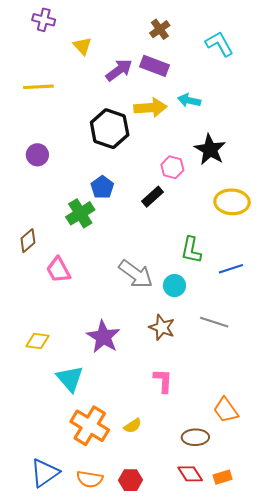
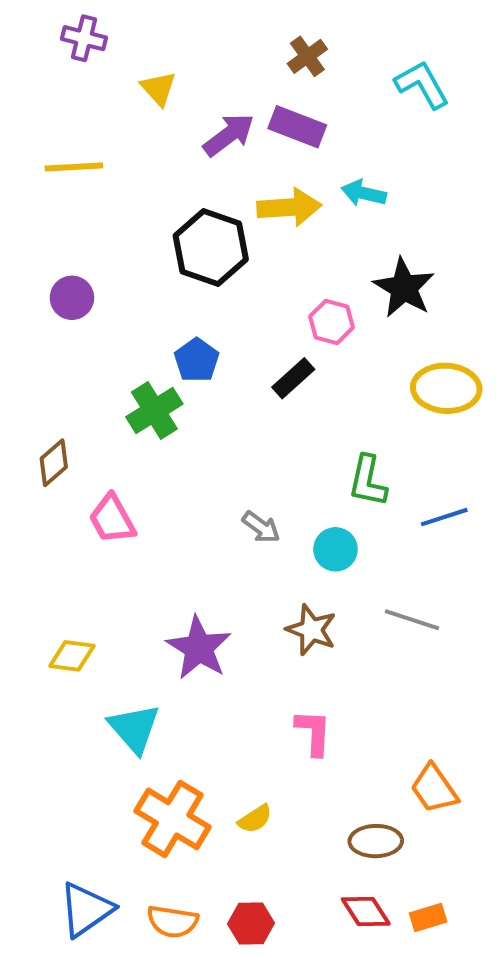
gray arrow: (136, 274) -> (261, 527), size x0.6

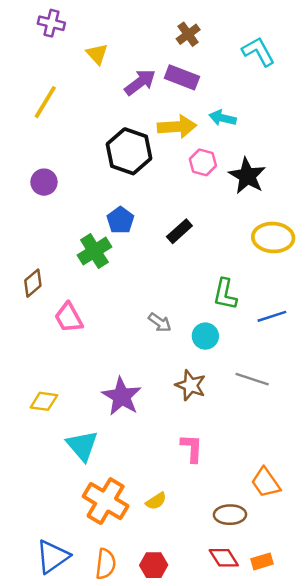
yellow line: (74, 167) -> (45, 102), turned -56
pink hexagon: (331, 322) -> (203, 162), moved
orange semicircle: (173, 922) -> (106, 564), turned -92

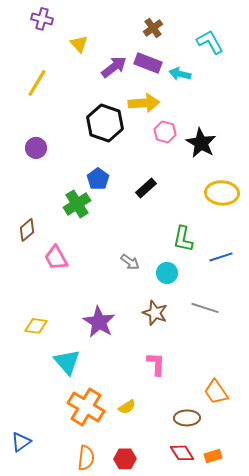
cyan arrow: (223, 118) -> (180, 74), moved
blue triangle: (53, 557) -> (21, 442), moved, size x0.7

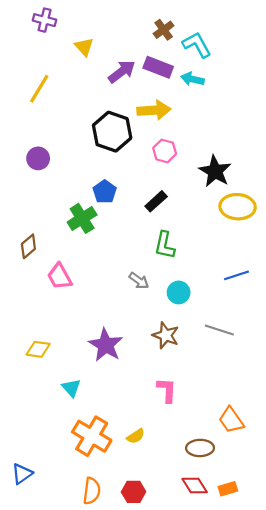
cyan L-shape: (210, 42) -> (197, 45), moved
pink hexagon: (165, 132) -> (165, 151), moved
black star: (201, 143) -> (215, 171), moved
green L-shape: (183, 239) -> (165, 245), moved
cyan triangle: (67, 362) -> (71, 388), size x0.7

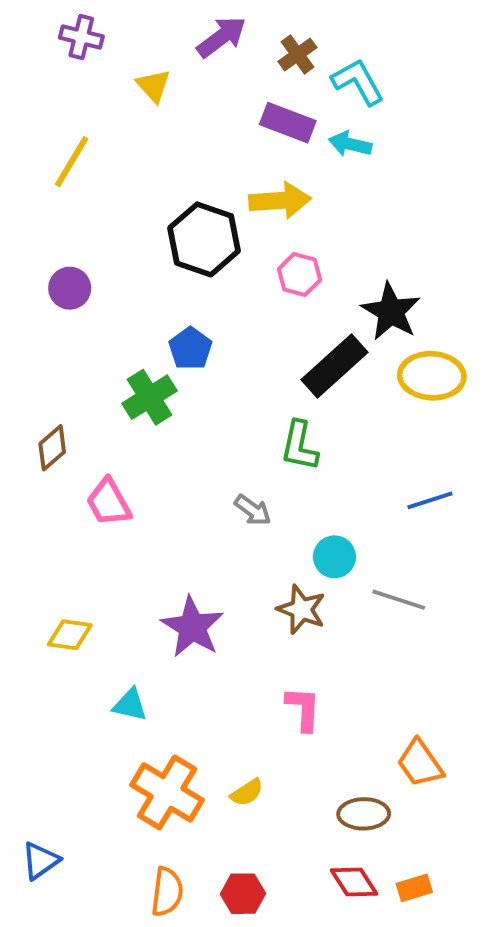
purple arrow: (122, 72) -> (222, 37), moved
black rectangle: (156, 201) -> (334, 366), moved, size x1.6
cyan circle: (179, 292) -> (334, 557), moved
cyan triangle: (71, 388) -> (130, 705), turned -36

